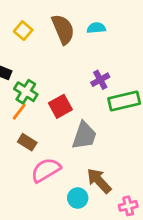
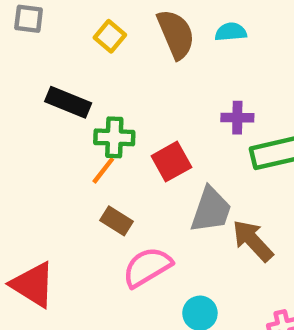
purple cross: (100, 80) -> (237, 118), turned 30
green cross: (26, 92) -> (114, 137), turned -30
brown arrow: (99, 181) -> (253, 241), moved

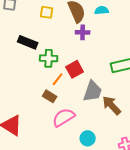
yellow square: (110, 36) -> (47, 12), turned -32
purple cross: (237, 118) -> (83, 32), moved
orange line: (103, 170) -> (58, 79), moved

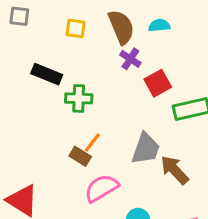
purple cross: (83, 32) -> (130, 59), turned 32
red square: (75, 69) -> (158, 83), moved
orange line: (58, 79) -> (92, 143), moved

